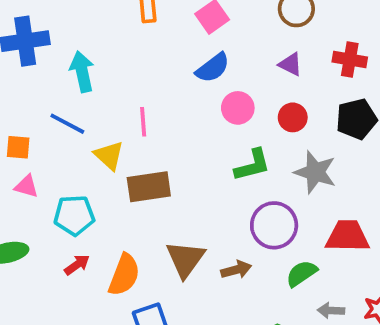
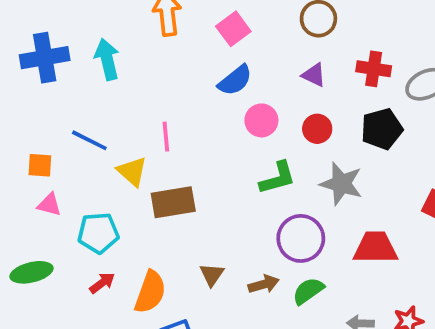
cyan arrow: (82, 72) -> (107, 59), moved
brown triangle: (185, 259) -> (212, 275), size x0.6
green semicircle: (302, 273) -> (308, 291), moved

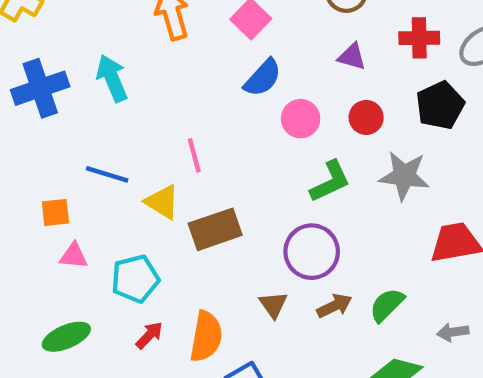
purple circle: (301, 238) -> (312, 252), moved

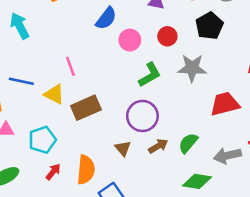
gray arrow: (453, 332) -> (227, 156), size x1.5

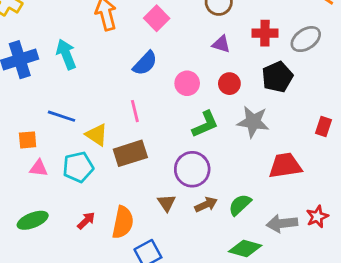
blue semicircle: (106, 18) -> (145, 63), moved
pink line: (70, 66) -> (135, 111), moved
cyan pentagon: (42, 140) -> (78, 167), moved

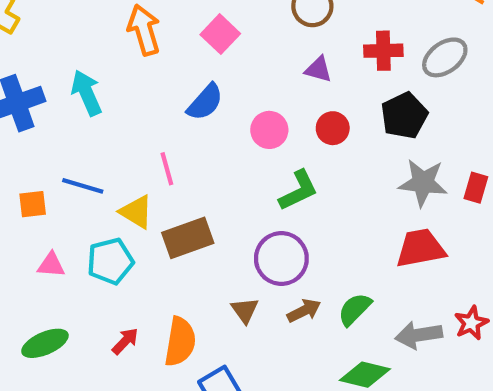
pink line: (135, 111) -> (167, 169), moved
gray star: (253, 122) -> (423, 183), moved
orange square: (28, 140) -> (33, 204), moved

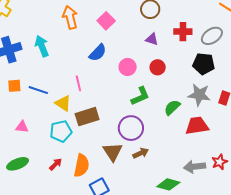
black pentagon: (404, 116) -> (204, 64), moved, turned 30
orange square: (33, 204) -> (14, 86), moved
cyan pentagon: (110, 261) -> (61, 131), moved
green semicircle: (355, 309) -> (172, 107), moved
brown triangle: (245, 310) -> (113, 152), size x1.5

